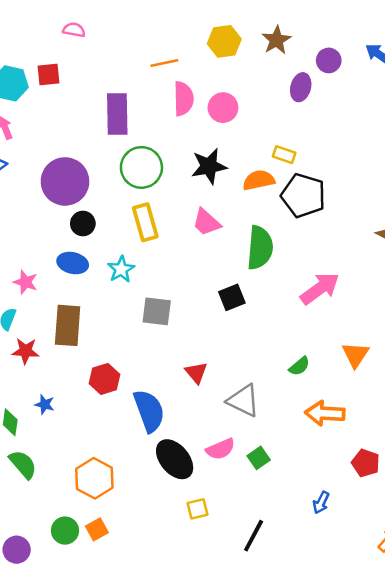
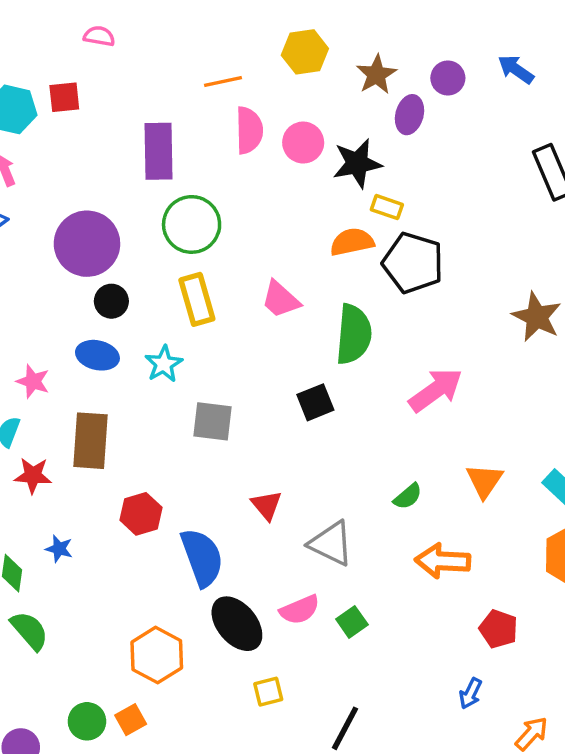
brown star: (276, 40) -> (376, 75), moved
black star: (209, 166) -> (357, 163), moved
orange hexagon: (94, 478) -> (157, 655), moved
blue arrow: (321, 503) -> (471, 693), moved

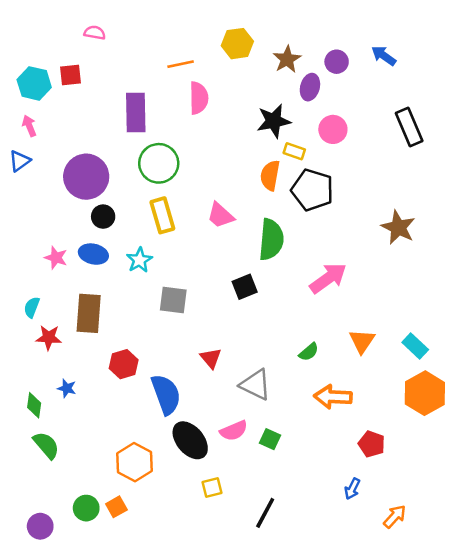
pink circle: (303, 143) -> (333, 129), moved
orange semicircle: (352, 242) -> (270, 175), turned -68
pink star: (33, 381) -> (56, 258), moved
green square: (352, 622) -> (270, 439), turned -30

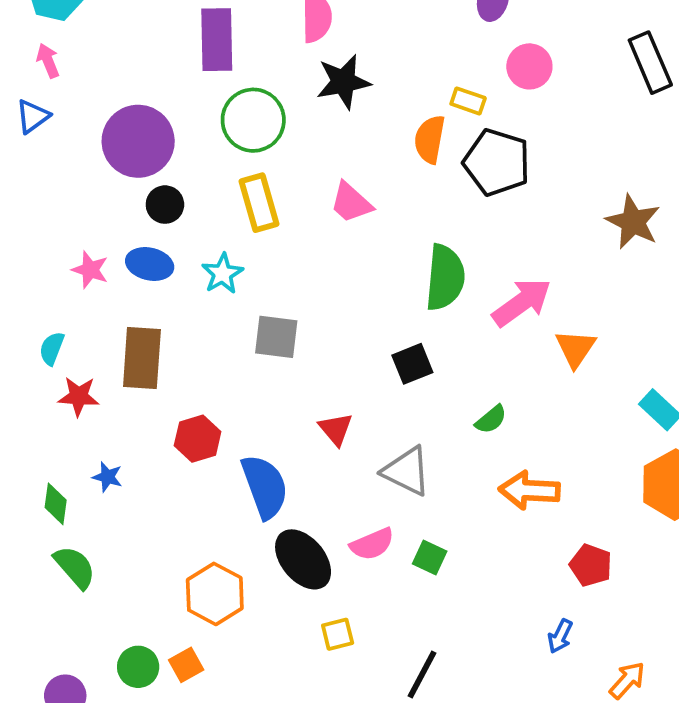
black star: (274, 121) -> (343, 82), moved
green semicircle: (271, 240) -> (445, 277), moved
black square: (245, 287) -> (412, 364), moved
orange triangle: (362, 341) -> (575, 348), moved

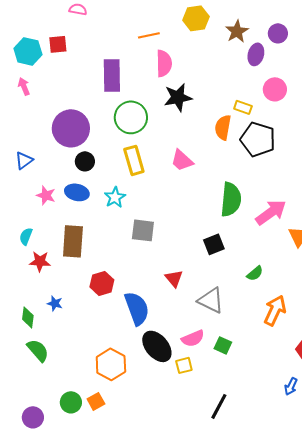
blue triangle: (33, 116) -> (24, 160), moved
orange arrow: (529, 490) -> (275, 310), turned 112
yellow square: (338, 634) -> (184, 365), moved

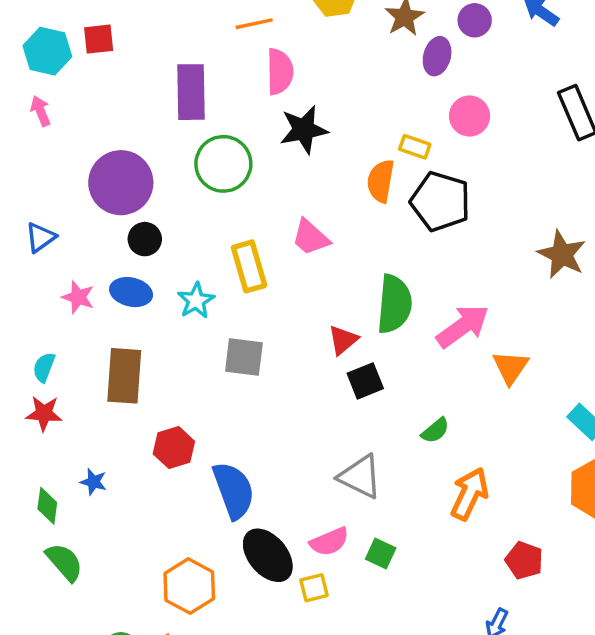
yellow rectangle: (134, 160) -> (249, 266), moved
red star: (40, 261) -> (44, 413), moved
red triangle: (174, 278) -> (343, 340), moved, turned 30

